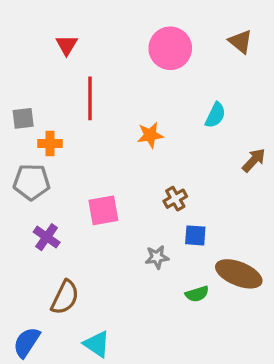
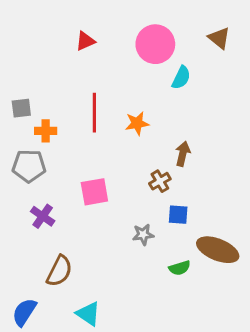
red triangle: (67, 45) -> (85, 41), moved, turned 35
red line: (90, 98) -> (94, 113), moved
cyan semicircle: (215, 115) -> (181, 78), moved
brown arrow: (254, 160) -> (183, 154), moved, turned -30

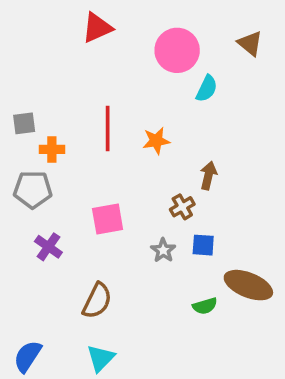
red triangle: (85, 41) -> (97, 28), moved, size x1.4
gray star: (143, 234) -> (163, 250), moved, turned -30
brown semicircle: (59, 271) -> (97, 301), moved
cyan triangle: (88, 314) -> (101, 358), turned 40

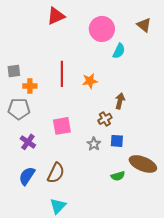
blue semicircle: (28, 356) -> (27, 176), moved

